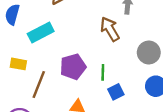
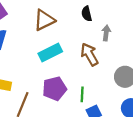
cyan rectangle: (41, 32) -> (50, 53), moved

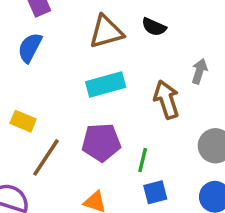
black semicircle: (87, 14) -> (154, 27), moved, turned -64

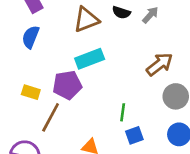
gray arrow: (199, 71) -> (150, 15), moved, turned 30
brown arrow: (166, 100) -> (160, 64), moved, turned 76
purple pentagon: (101, 142) -> (67, 85), moved

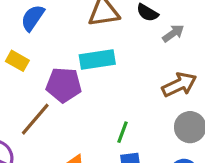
gray arrow: (150, 15) -> (173, 33), moved
yellow rectangle: (31, 92) -> (17, 61), moved

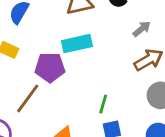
gray arrow: (173, 33) -> (142, 29), moved

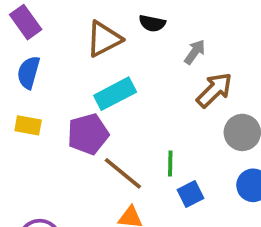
brown line: (28, 98) -> (123, 173), moved, turned -72

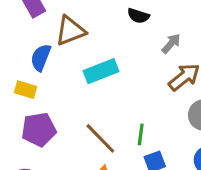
brown triangle: (104, 39) -> (70, 31), moved
blue semicircle: (29, 72) -> (41, 57), moved
purple pentagon: (88, 134) -> (39, 129), moved

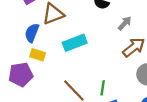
yellow rectangle: (26, 90) -> (38, 55), moved
purple pentagon: (39, 129) -> (21, 75), moved

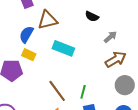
cyan rectangle: (75, 43) -> (63, 48), turned 35

